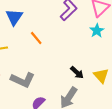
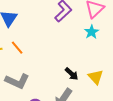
orange line: (36, 38) -> (17, 48), moved

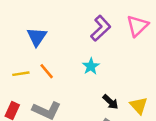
cyan star: (91, 32) -> (91, 66), moved

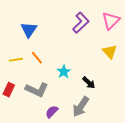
cyan star: (91, 66) -> (64, 72), moved
yellow triangle: (139, 106) -> (110, 52), moved

